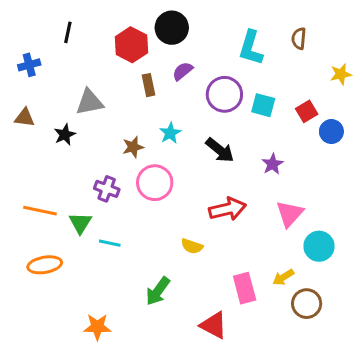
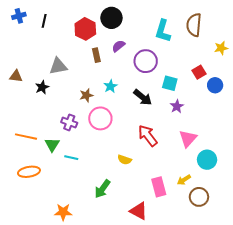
brown semicircle: (299, 39) -> (194, 25), size x1.6
blue cross: (29, 65) -> (19, 16), moved
cyan square: (263, 105) -> (170, 83), moved
red arrow: (228, 209) -> (148, 136), turned -115

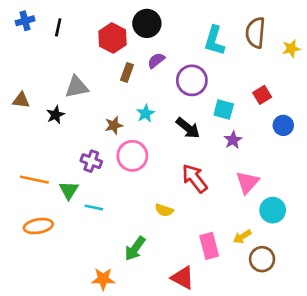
yellow star: (221, 48) -> (291, 49), moved
brown rectangle: (96, 55) -> (127, 72), turned 32
blue circle: (215, 85) -> (283, 125), moved
orange star: (63, 212) -> (103, 279), moved

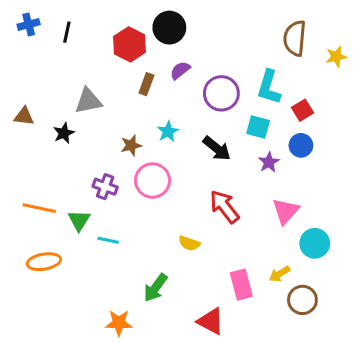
cyan L-shape: (214, 41) -> (269, 87), moved
blue circle: (283, 125) -> (301, 145), moved

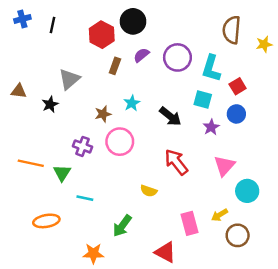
purple circle: (221, 93) -> (177, 57), moved
gray triangle: (88, 101) -> (69, 79), turned -30
cyan line: (108, 240) -> (85, 198), moved
orange ellipse: (44, 262) -> (46, 221), moved

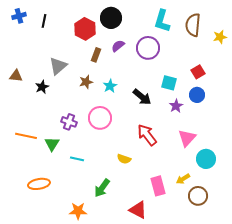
cyan L-shape: (211, 68) -> (162, 21), moved
brown star: (103, 114) -> (86, 82), moved
cyan line: (85, 198) -> (77, 159), moved

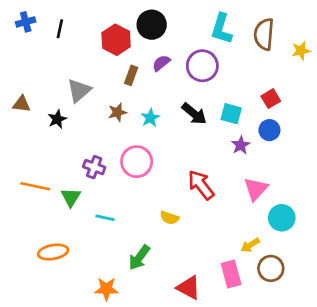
black arrow: (142, 97) -> (194, 114), moved
pink rectangle: (158, 186) -> (231, 274), moved

